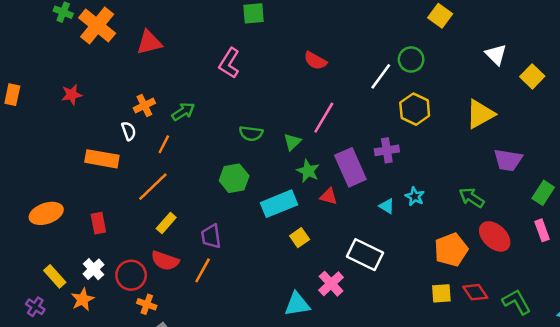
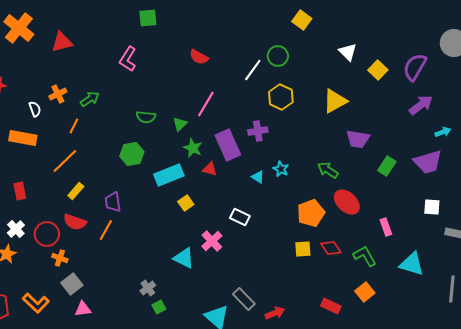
white semicircle: (129, 131) -> (35, 109), moved
pink rectangle: (542, 230) -> (386, 227), moved
white rectangle: (365, 255) -> (240, 217), size x0.7
cyan triangle: (297, 304) -> (184, 258), turned 35

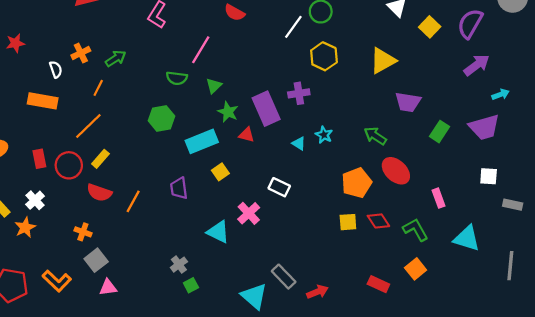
pink line: (206, 104) -> (201, 50), moved
purple trapezoid: (113, 202) -> (179, 188), moved
red circle: (47, 234) -> (69, 165), moved

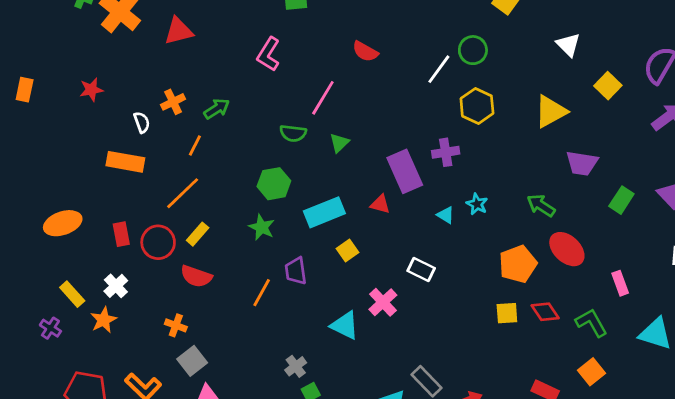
yellow square: (430, 27) -> (608, 86), moved
green star: (228, 112) -> (262, 227), moved
orange line: (133, 201) -> (262, 293), moved

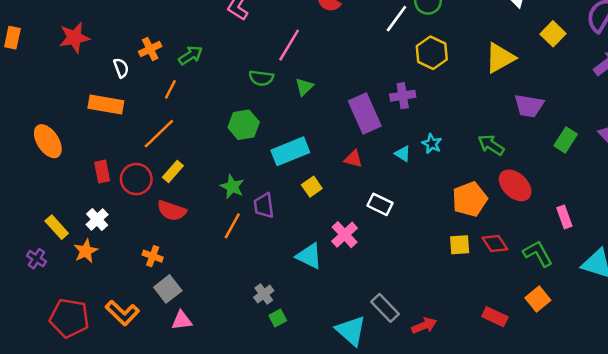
red star: (91, 90) -> (74, 38), size x1.4
red triangle: (380, 204) -> (353, 159), moved
orange ellipse: (63, 223) -> (48, 141), moved, turned 76
green star: (262, 227) -> (232, 187), moved

